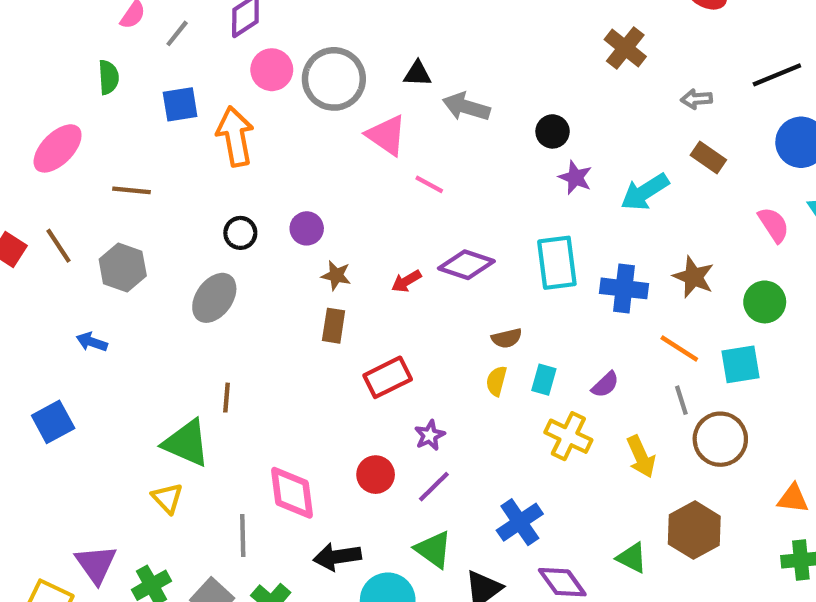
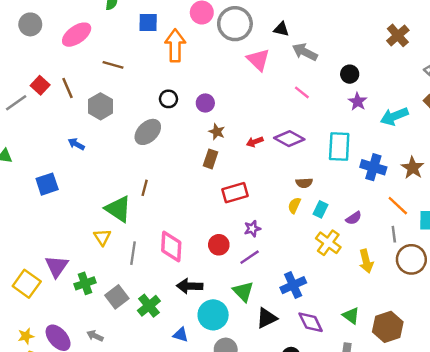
pink line: (429, 184) -> (302, 92), moved
brown hexagon: (694, 530) -> (388, 327), moved
gray line: (243, 536) -> (133, 253), moved

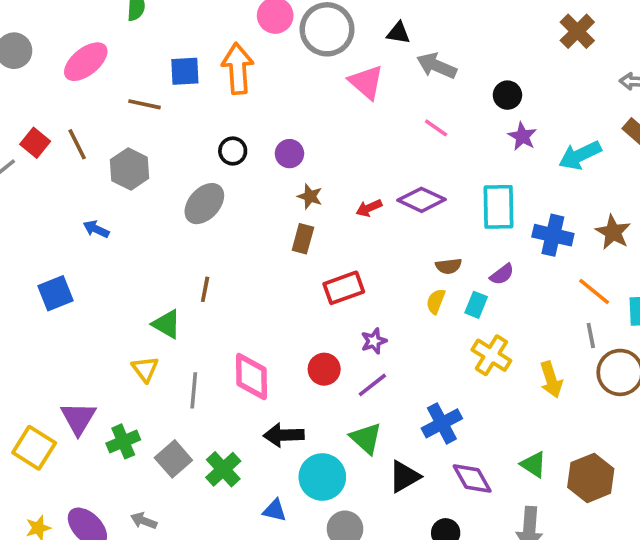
blue square: (148, 22) -> (185, 71), moved
green triangle: (118, 209) -> (167, 324), size x0.7
purple semicircle: (354, 218) -> (502, 274), moved

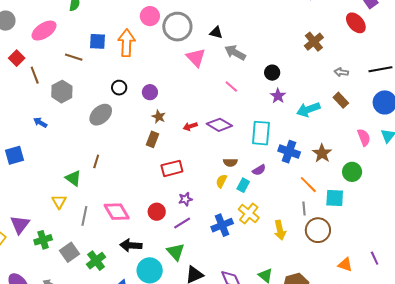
red square: (35, 143) -> (17, 58), moved
pink diamond: (251, 376) -> (117, 212), turned -36
blue cross: (442, 423) -> (222, 225), moved

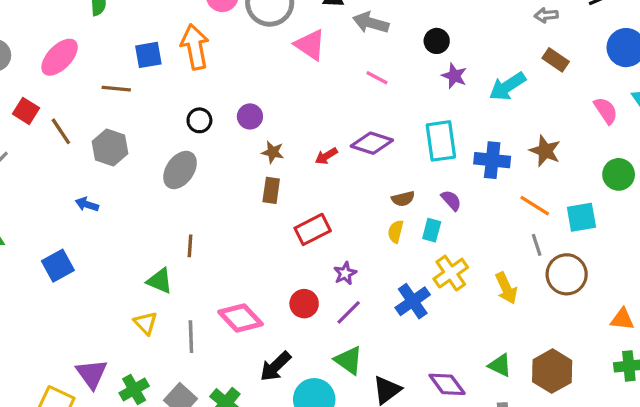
purple semicircle: (259, 170) -> (451, 200), turned -88
green circle: (352, 172) -> (619, 174), moved
yellow cross: (249, 214) -> (451, 273), turned 30
black arrow: (131, 245) -> (275, 366), turned -35

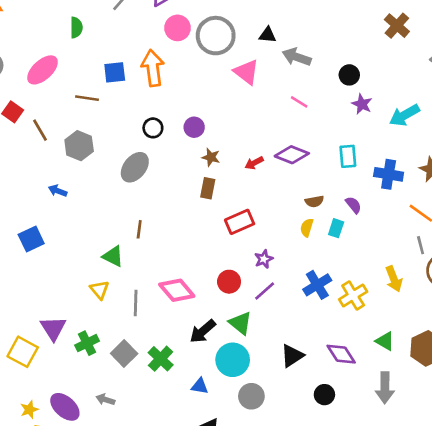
cyan rectangle: (441, 141) -> (348, 156), size x0.7
yellow cross: (451, 273) -> (353, 295), moved
green triangle: (349, 360) -> (240, 323), moved

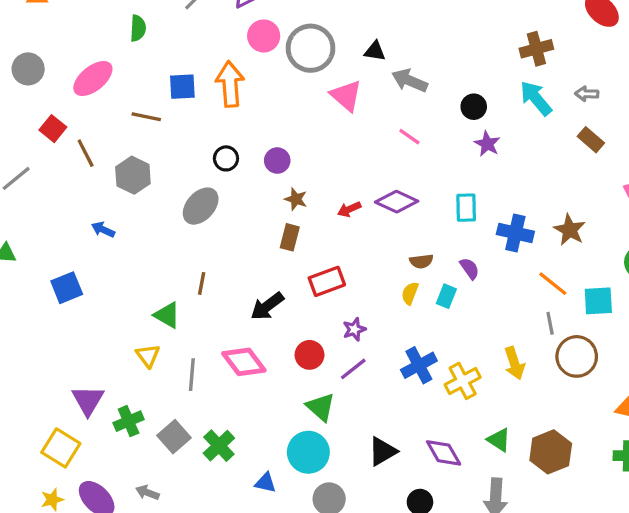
brown cross: (397, 26) -> (536, 49), turned 30
cyan arrow: (404, 115) -> (536, 98), moved, turned 76
black arrow: (203, 331) -> (267, 306), moved
yellow square: (23, 352) -> (61, 448), moved

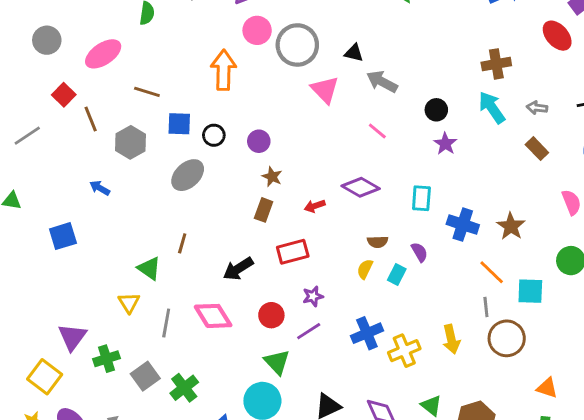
blue square: (182, 87) -> (179, 124), moved
red arrow: (349, 209) -> (315, 206), moved

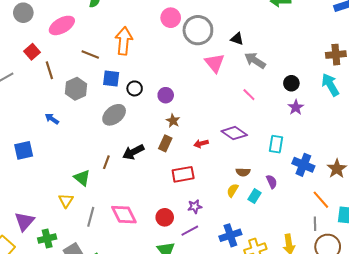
orange arrow: (224, 70) -> (124, 41), moved
black arrow: (238, 269) -> (133, 152), moved

